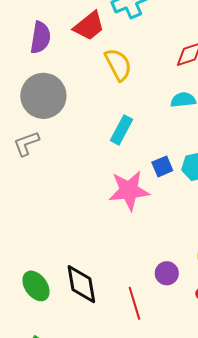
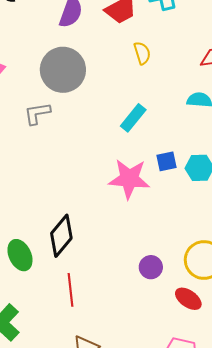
yellow semicircle: (118, 65) -> (142, 53), size x0.7
black diamond: (81, 284) -> (61, 236), moved, turned 39
red line: (134, 303) -> (70, 290), moved

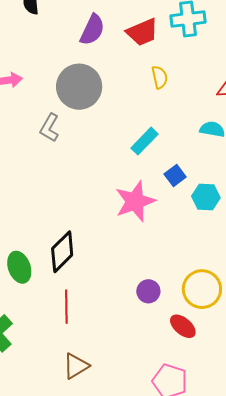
gray L-shape: (37, 113) -> (50, 128), turned -56
blue square: (166, 161) -> (175, 176), moved, turned -30
pink star: (129, 179) -> (135, 201), turned -30

